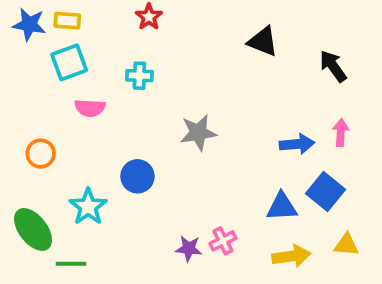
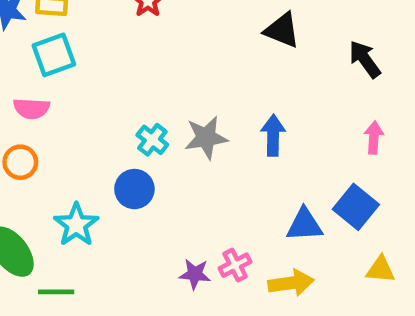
cyan cross: (139, 76) -> (152, 140), moved, turned 36
pink semicircle: (90, 108) -> (32, 108), moved
blue arrow: (297, 144) -> (273, 135), moved, turned -84
yellow arrow: (291, 256) -> (291, 283), moved

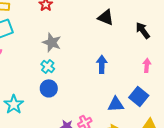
gray star: (206, 138) -> (52, 42), moved, turned 30
blue circle: (134, 189) -> (49, 88), moved

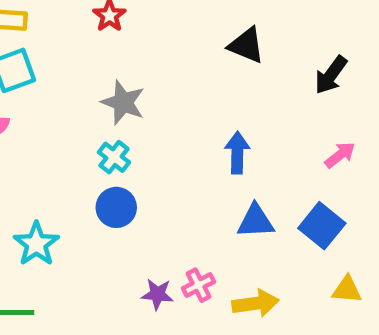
black arrow: (143, 30) -> (331, 75), turned -108
pink arrow: (147, 65) -> (340, 155), turned 48
blue triangle: (116, 104) -> (256, 221), moved

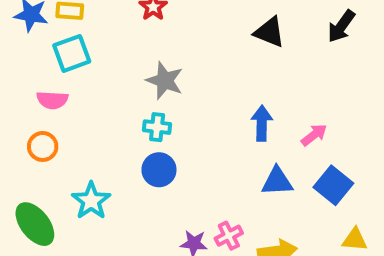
black arrow: (331, 75) -> (341, 26), moved
pink arrow: (340, 155) -> (314, 135), moved
cyan cross: (114, 157) -> (157, 127), turned -32

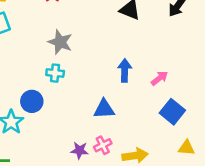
blue circle: (159, 170) -> (32, 101), moved
blue triangle: (277, 181) -> (104, 109), moved

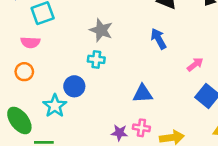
blue arrow: (125, 70) -> (158, 39), moved, turned -30
pink cross: (103, 145) -> (141, 128), turned 35

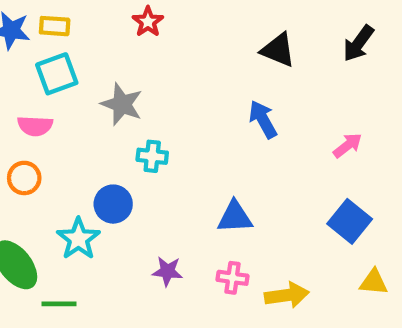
gray star: (101, 30) -> (122, 104), moved
pink arrow: (195, 64) -> (348, 145), moved
purple star: (119, 133) -> (167, 271), moved

